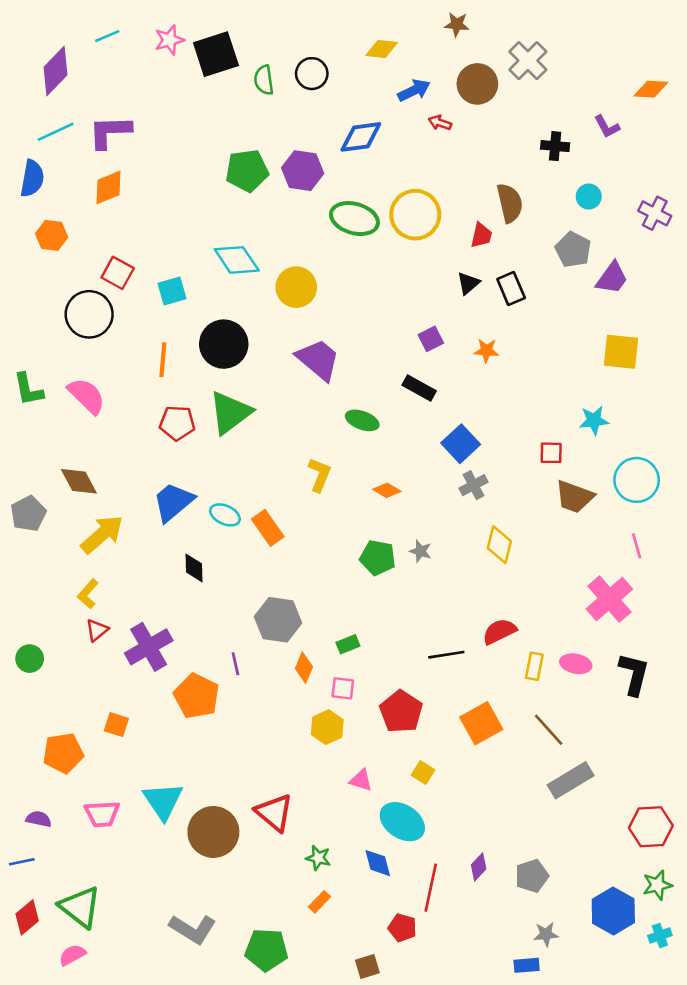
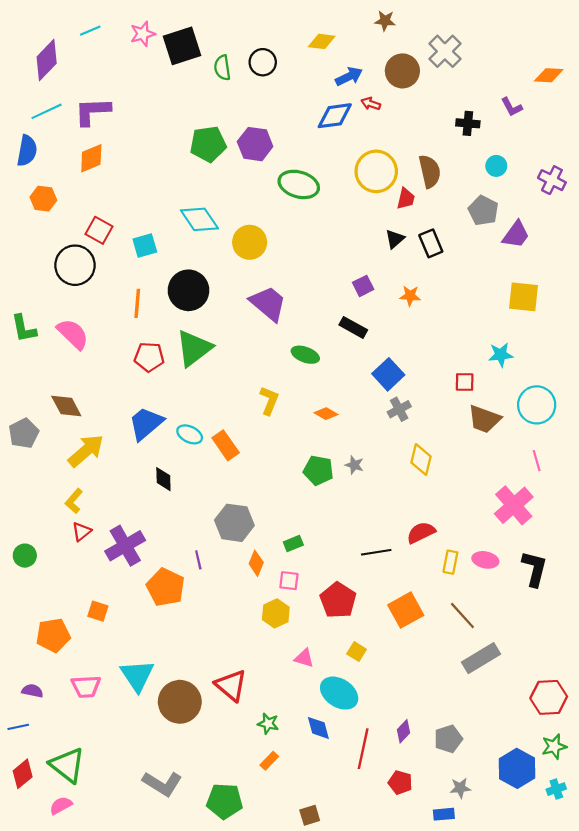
blue diamond: (361, 137) -> (335, 116), moved
yellow circle: (415, 215) -> (376, 171), moved
red pentagon: (402, 928) -> (400, 783), moved

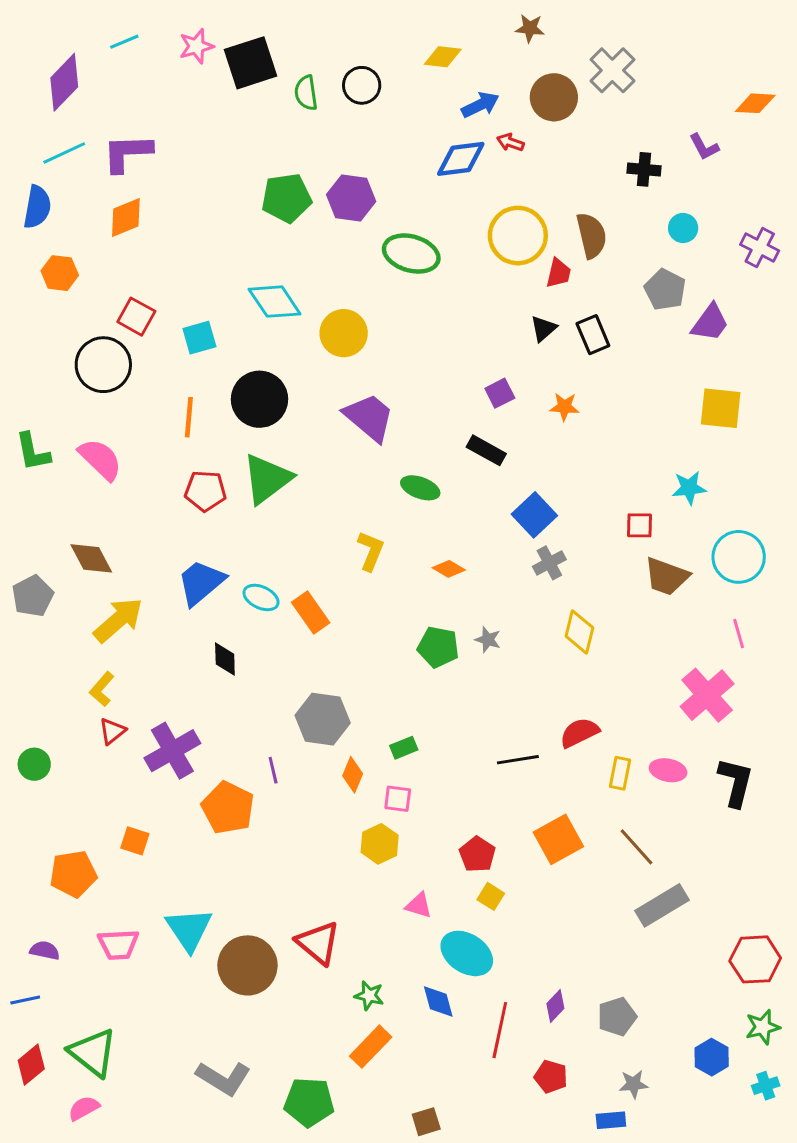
red pentagon: (338, 600) -> (477, 854), moved, size x0.7
orange rectangle: (269, 761) -> (371, 1047), size x1.6
blue hexagon: (517, 768) -> (712, 1057), size x0.7

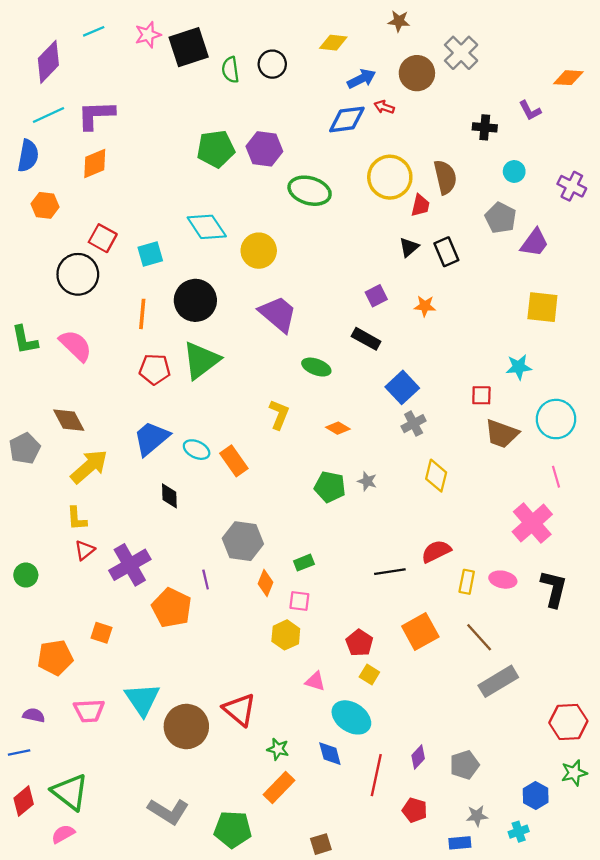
yellow L-shape: (102, 689) -> (77, 519), turned -45
cyan cross: (766, 1086) -> (519, 832), moved

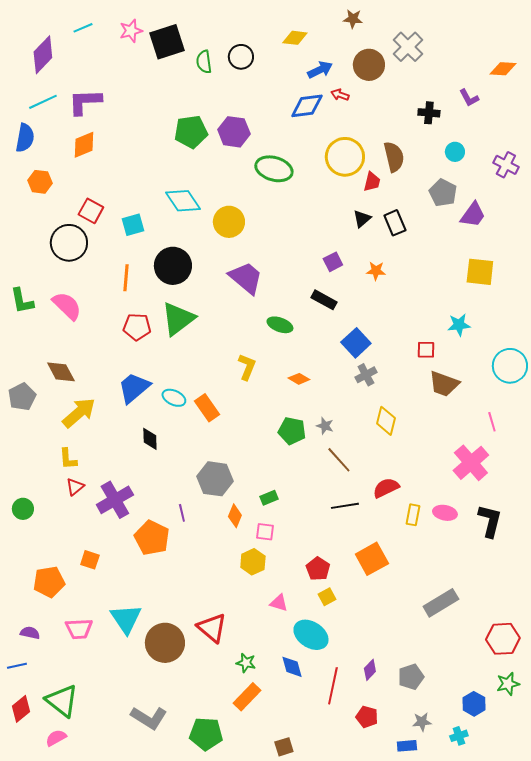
cyan circle: (556, 419) -> (510, 366), moved
brown line: (479, 637) -> (339, 460), moved
yellow square: (369, 675) -> (327, 597), turned 30

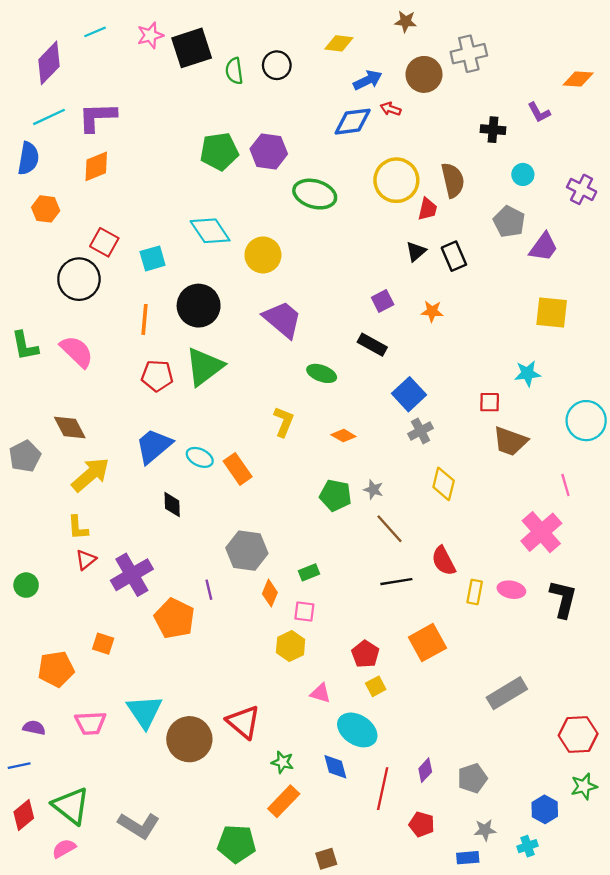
gray cross: (408, 47) -> (469, 54), turned 32
red semicircle: (386, 488) -> (444, 561), turned -92
gray L-shape: (149, 718) -> (139, 825), moved

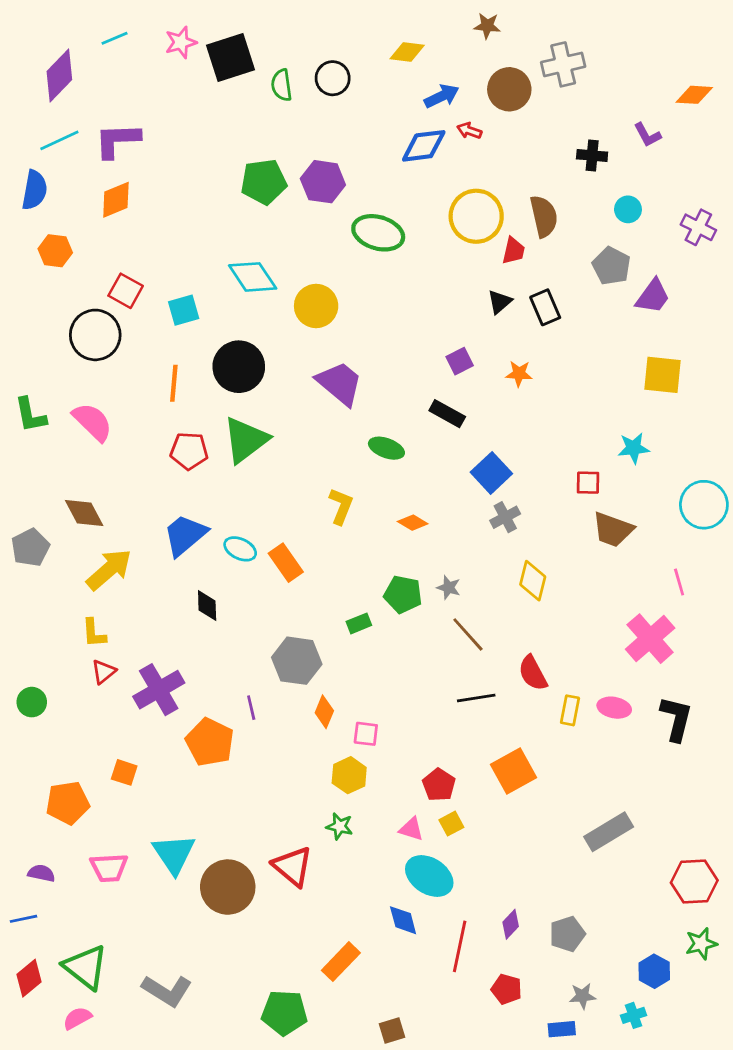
green rectangle: (309, 572) -> (359, 623), moved
pink triangle: (320, 693) -> (411, 829), moved
green star: (283, 762) -> (340, 826), moved

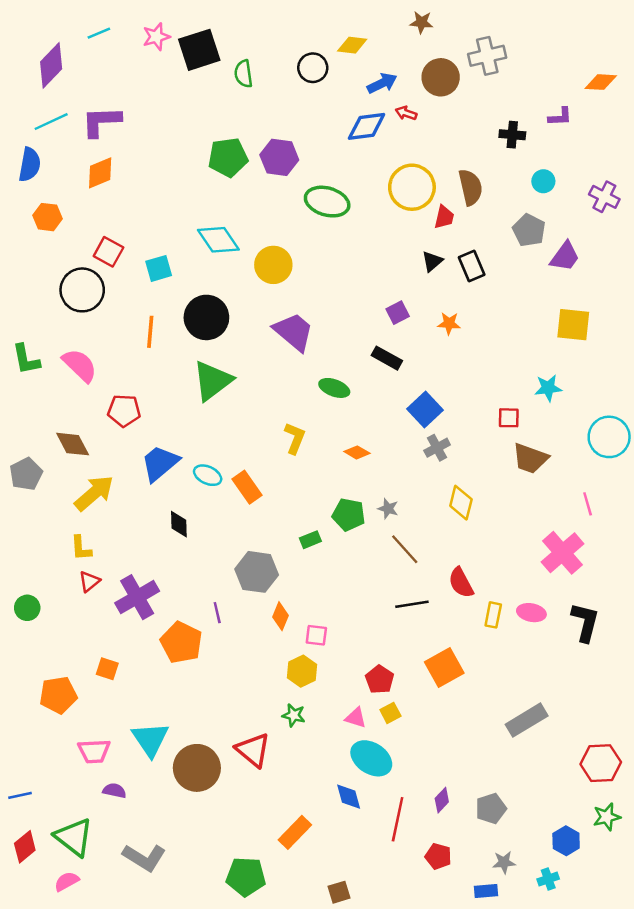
black circle: (333, 78) -> (313, 68), moved
purple L-shape: (647, 135) -> (560, 117), turned -65
red pentagon: (189, 451) -> (124, 411), moved
purple semicircle: (41, 873) -> (114, 791), moved

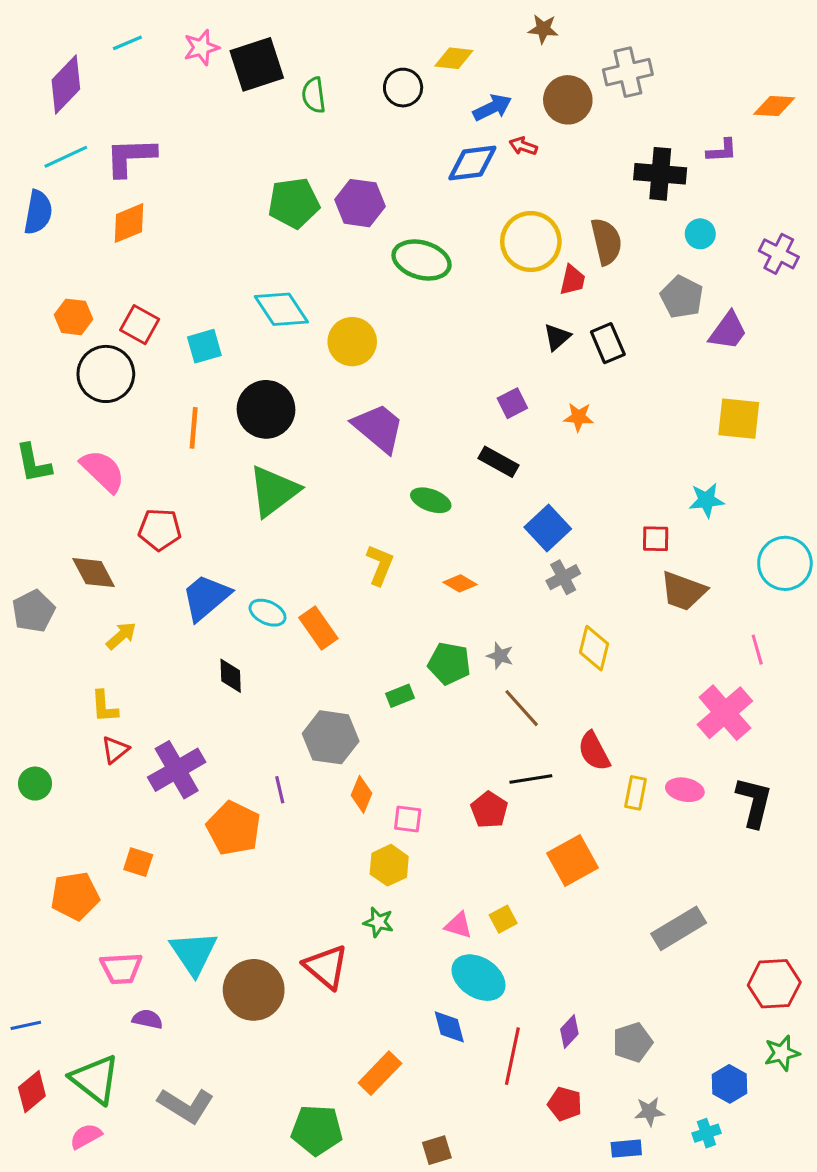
black cross: (512, 135) -> (660, 174), size x1.5
orange hexagon: (48, 217) -> (74, 317), moved
yellow arrow: (94, 493) -> (121, 636), size x0.6
red pentagon: (380, 679) -> (489, 810), moved

